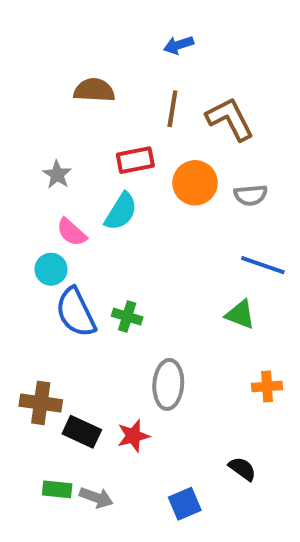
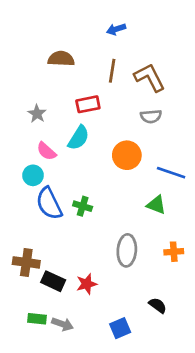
orange circle: (195, 183) -> (127, 155), moved
gray semicircle: (251, 195) -> (151, 116), moved
gray ellipse: (168, 384) -> (127, 250), moved

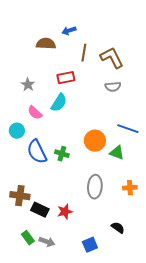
blue arrow: (116, 29) -> (69, 31), moved
orange circle: (127, 155) -> (95, 141), moved
cyan circle: (33, 175) -> (17, 131), moved
green rectangle: (37, 319) -> (28, 238), turned 48

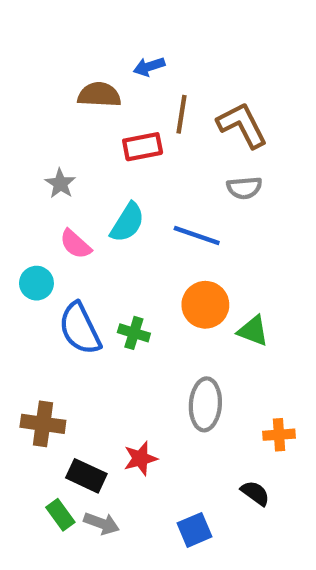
red rectangle: (66, 78) -> (143, 147), moved
blue line: (128, 129) -> (197, 235), moved
orange cross: (130, 188) -> (279, 435), moved
black rectangle: (40, 210) -> (86, 476), moved

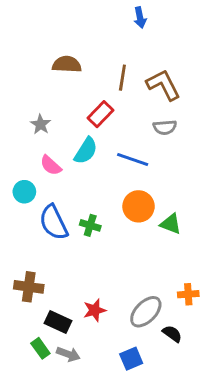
blue arrow: (149, 67) -> (140, 18), moved, turned -84
red rectangle: (143, 147) -> (100, 114), moved, turned -35
gray ellipse: (205, 404) -> (146, 312), moved, turned 40

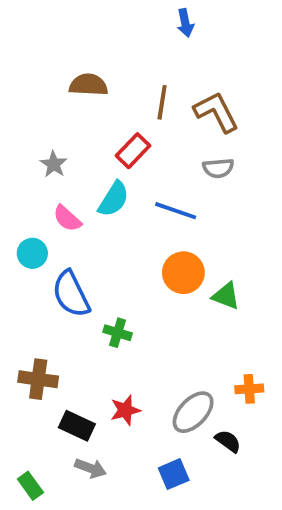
green cross: (90, 225) -> (118, 333), moved
green rectangle: (40, 348) -> (30, 486), moved

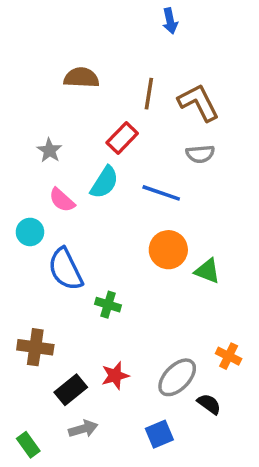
orange cross: (249, 389) -> (229, 356), turned 30
black rectangle: (77, 426) -> (71, 390), turned -64
gray arrow: (90, 468) -> (83, 429), turned -36

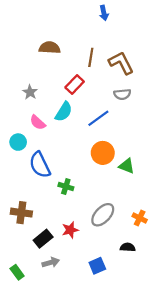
blue line: (161, 193) -> (98, 118), turned -55
gray ellipse: (177, 377) -> (103, 215), moved
black semicircle: (209, 404) -> (128, 247), turned -32

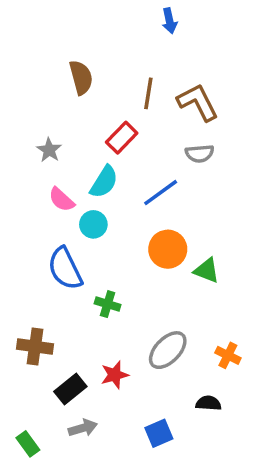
brown semicircle: (50, 48) -> (81, 77), turned 72
cyan circle: (18, 142) -> (93, 224), moved

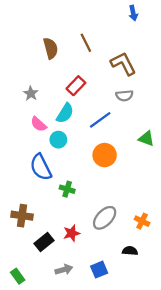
blue arrow: (170, 21) -> (133, 13), moved
brown line: (148, 93) -> (86, 43), moved, turned -36
green triangle: (207, 270) -> (146, 139), moved
gray arrow: (83, 428) -> (64, 270), moved

